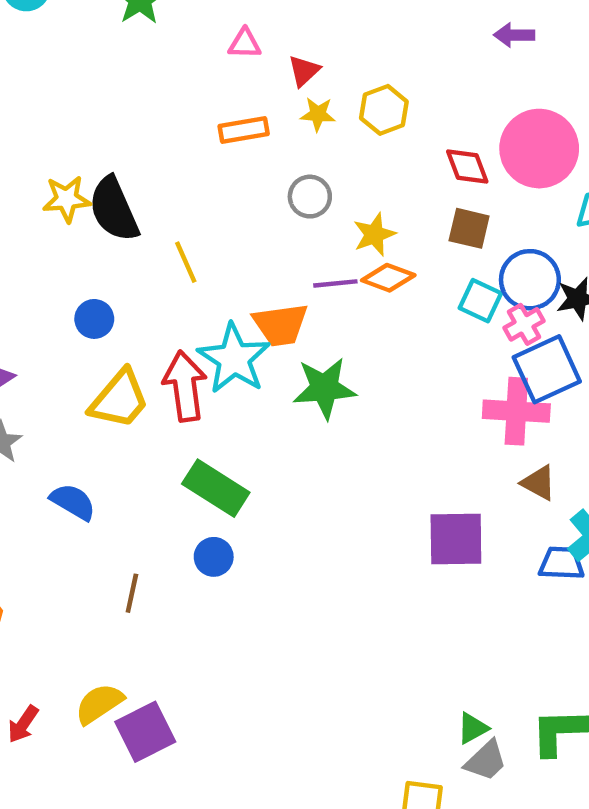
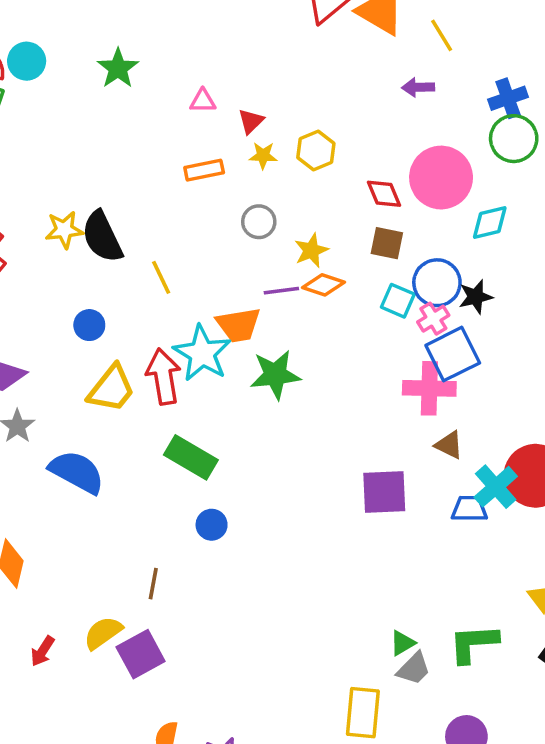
blue semicircle: (73, 502) -> (77, 472), size x1.5
blue circle: (214, 557) -> (212, 525), moved
brown line: (132, 593) -> (153, 584), moved

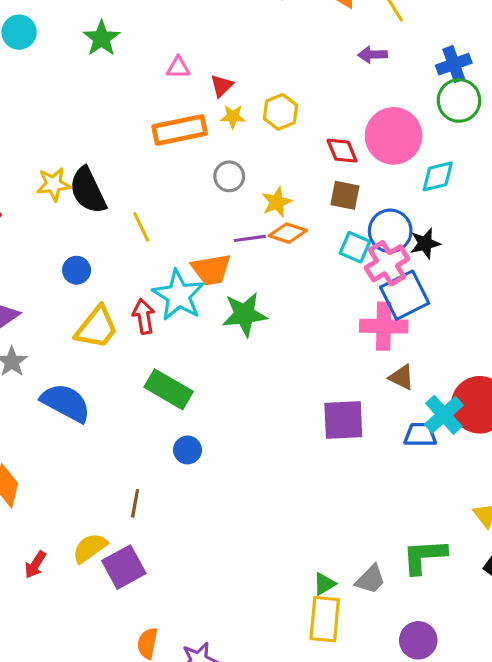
orange rectangle: (204, 170) -> (180, 130), size x1.5
pink cross: (433, 319) -> (387, 263), size x1.5
red arrow: (164, 377) -> (144, 316), size x0.7
green triangle: (402, 643) -> (324, 584), moved

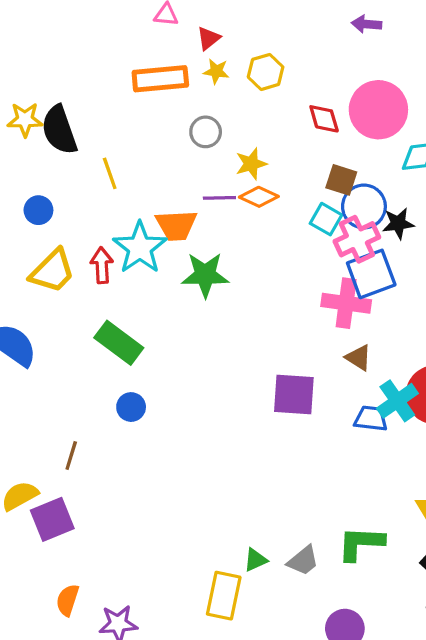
brown square: (345, 195) -> (341, 180), moved
yellow rectangle: (325, 619) -> (224, 596), moved

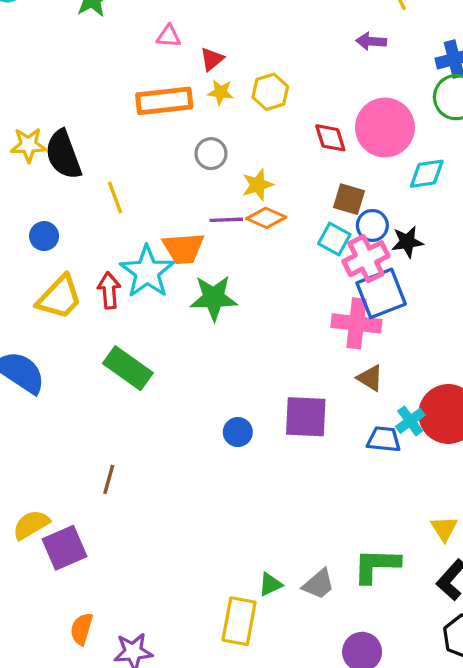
blue circle: (364, 206) -> (372, 225), size x0.7
cyan cross: (397, 401) -> (410, 421), size x0.7
blue circle: (131, 407) -> (238, 432), moved
brown line: (71, 455) -> (109, 479), moved

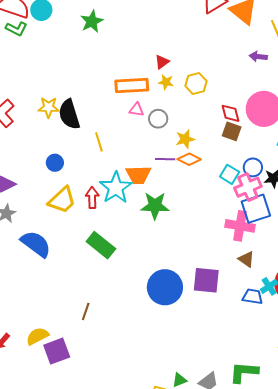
pink triangle: (169, 36) -> (137, 110), moved
brown square: (349, 199) -> (232, 131), moved
blue circle: (238, 432) -> (165, 287), size x2.0

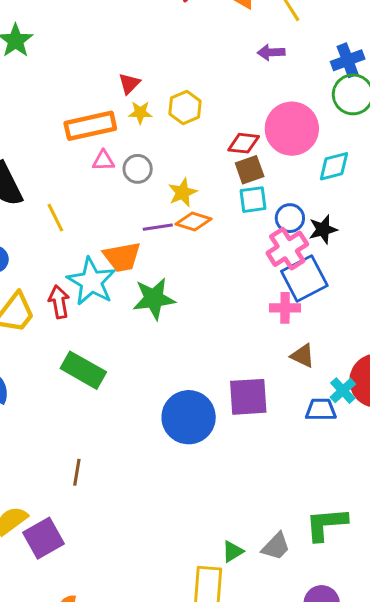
red diamond: (231, 113) -> (244, 143), turned -60
brown square: (232, 131) -> (250, 170), turned -30
cyan square: (230, 174) -> (253, 200), moved, turned -30
pink cross: (240, 226) -> (285, 308), size x0.7

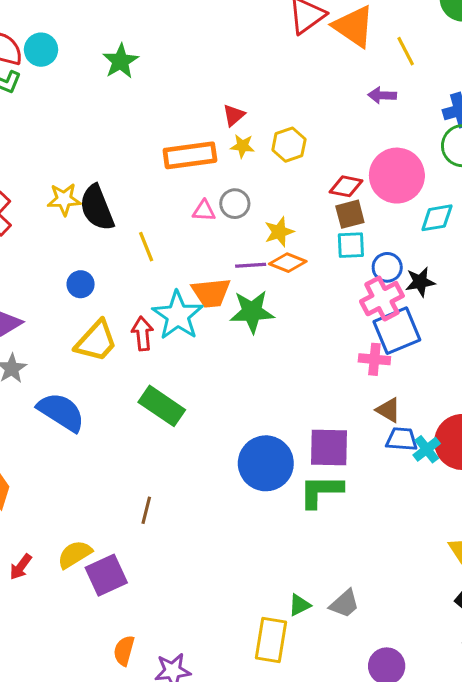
pink triangle: (103, 161) -> (204, 211), moved
green star: (154, 299) -> (252, 312), moved
blue trapezoid: (321, 410) -> (402, 439), moved
green L-shape: (326, 524) -> (321, 491), moved

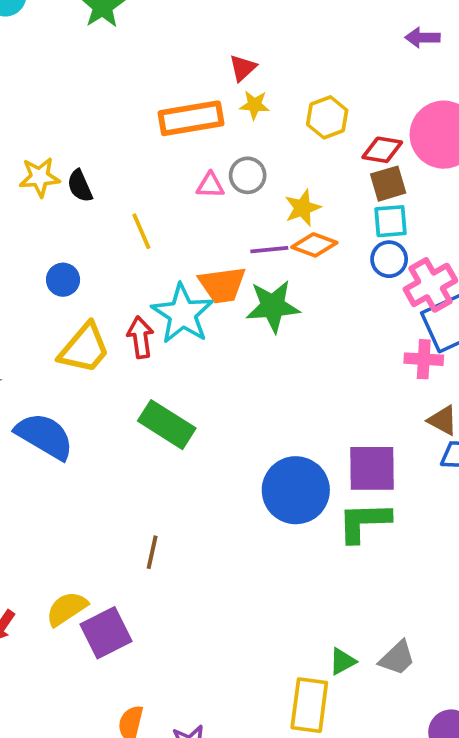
yellow hexagon: (289, 145) -> (327, 117), moved
black semicircle: (97, 208) -> (80, 186), size x0.6
blue circle: (387, 267) -> (389, 259), moved

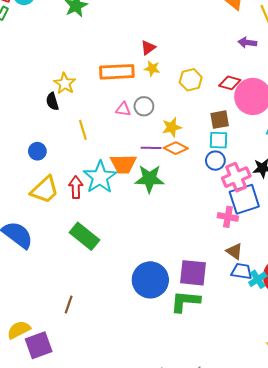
red diamond: (382, 150) -> (230, 83), moved
yellow star: (40, 177) -> (65, 84), moved, turned 30

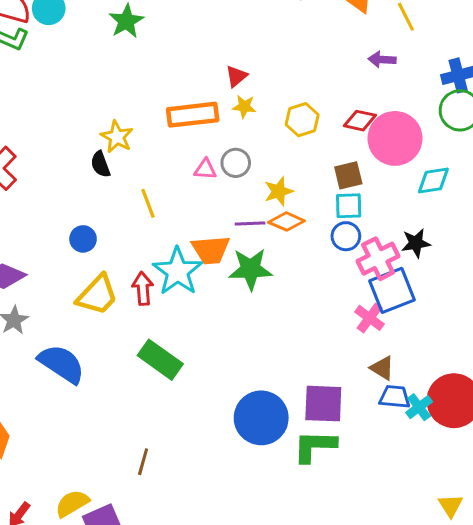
pink cross: (228, 217) -> (370, 318), turned 30

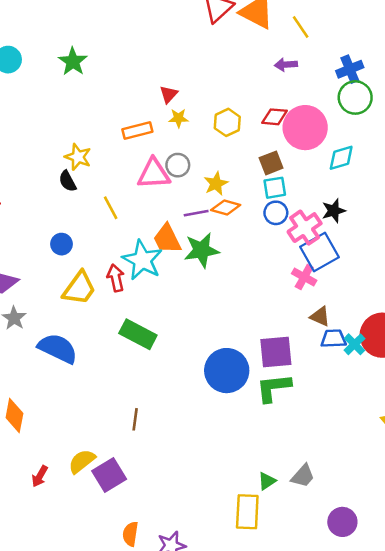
orange rectangle: (193, 115) -> (137, 131), size x0.7
pink triangle: (205, 169) -> (154, 174), size x1.8
orange trapezoid: (211, 250) -> (167, 239), turned 76

